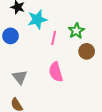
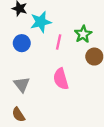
blue circle: (11, 36) -> (22, 43), moved

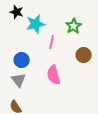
green star: (83, 34) -> (74, 26), moved
blue circle: (22, 43) -> (22, 60), moved

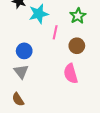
brown circle: (84, 55) -> (77, 46), moved
pink semicircle: (54, 75) -> (71, 74), moved

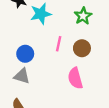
pink line: (55, 32) -> (59, 44), moved
gray triangle: (21, 72) -> (22, 76), turned -35

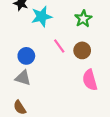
pink line: (59, 44) -> (59, 46), turned -48
pink semicircle: (75, 78) -> (90, 80), moved

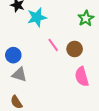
green star: (83, 19) -> (86, 18), moved
blue circle: (26, 56) -> (13, 55), moved

